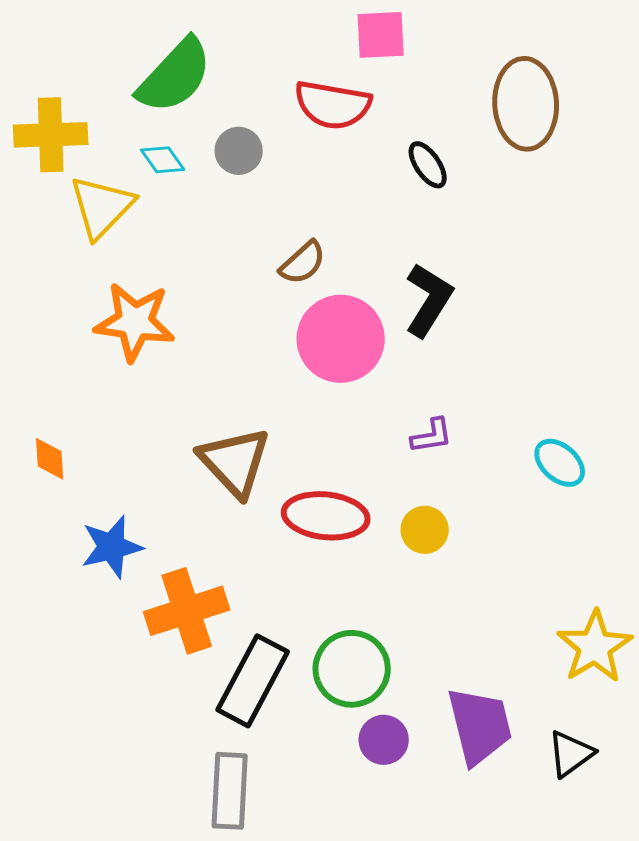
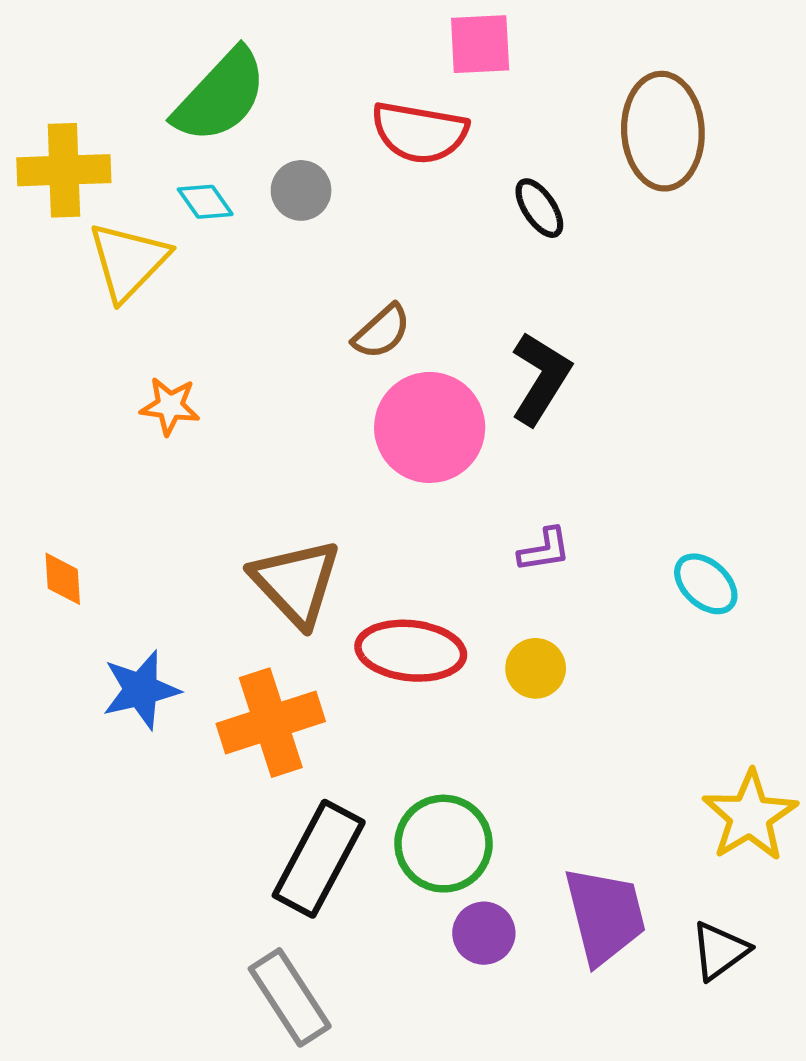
orange star: (135, 322) -> (170, 406), size x0.6
orange cross: (187, 611) -> (271, 723), moved
gray rectangle: (230, 791) -> (290, 997), turned -36

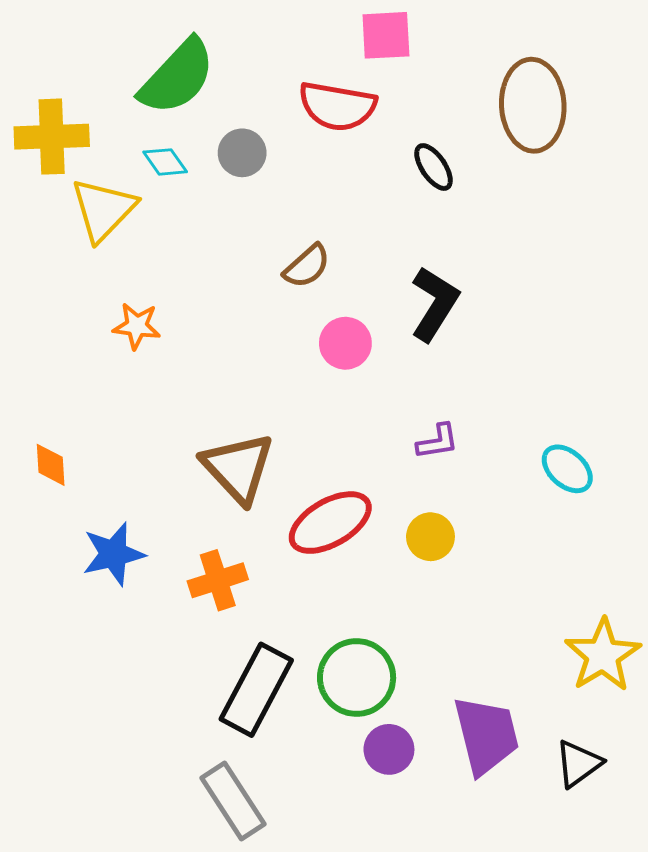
pink circle: (430, 427) -> (345, 343), size x0.6
red ellipse: (411, 651) -> (330, 523), turned -36
orange cross: (271, 723) -> (218, 580), size x0.7

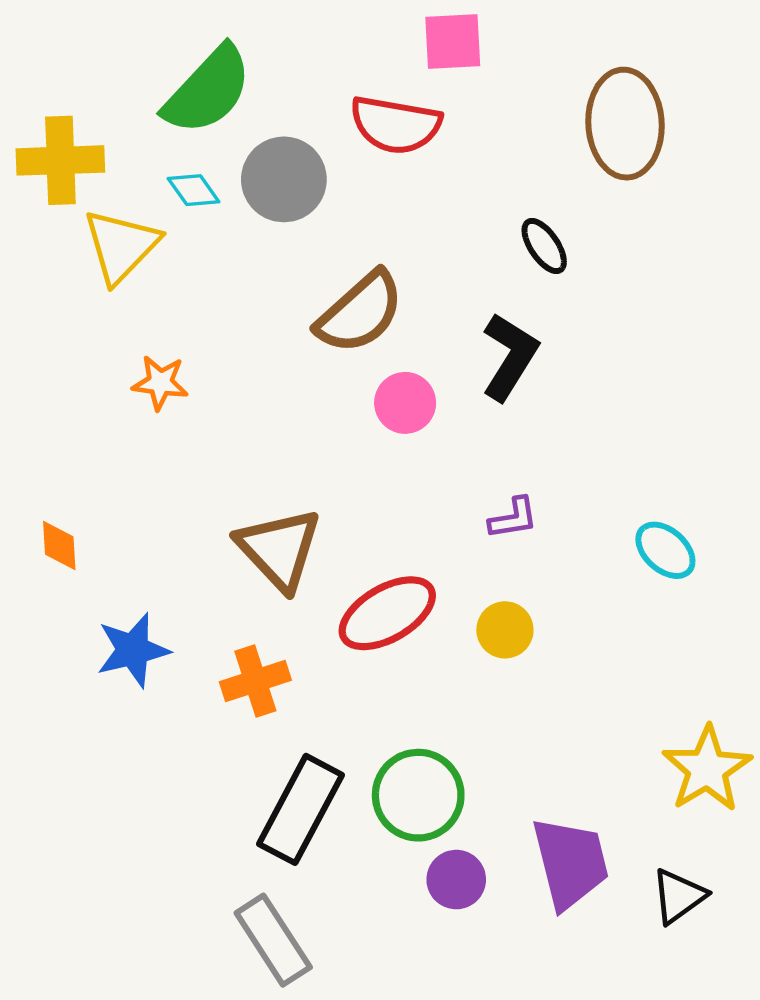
gray circle: (242, 153) -> (284, 179), size x1.5
black ellipse: (434, 167) -> (544, 246), moved
brown semicircle: (307, 266) -> (360, 313), size x1.6

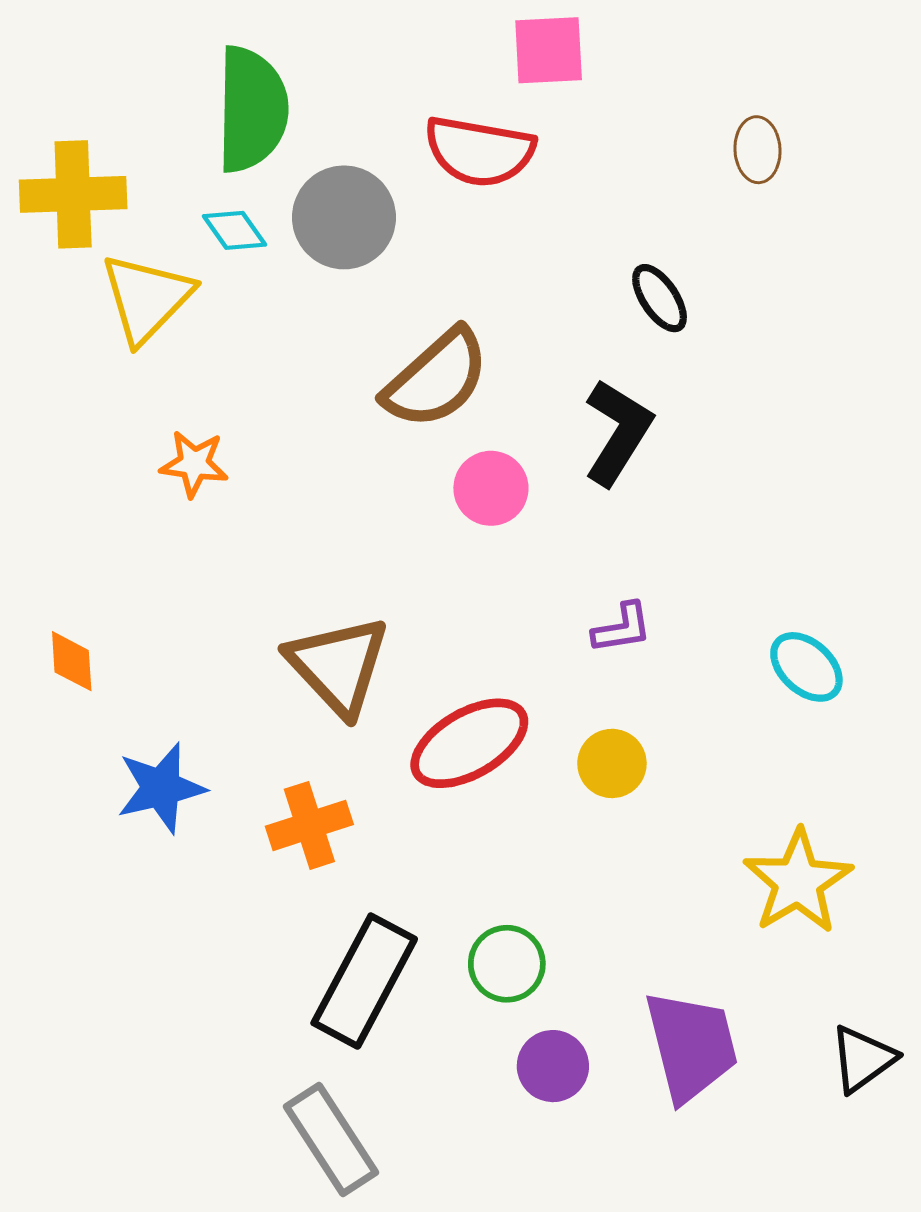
green semicircle: (208, 90) -> (252, 109), turned -42
brown ellipse: (625, 124) -> (757, 150), size x0.5
yellow star: (707, 769) -> (798, 882), moved
green circle: (418, 795) -> (507, 964), size x0.7
black triangle: (678, 896) -> (863, 1059), moved

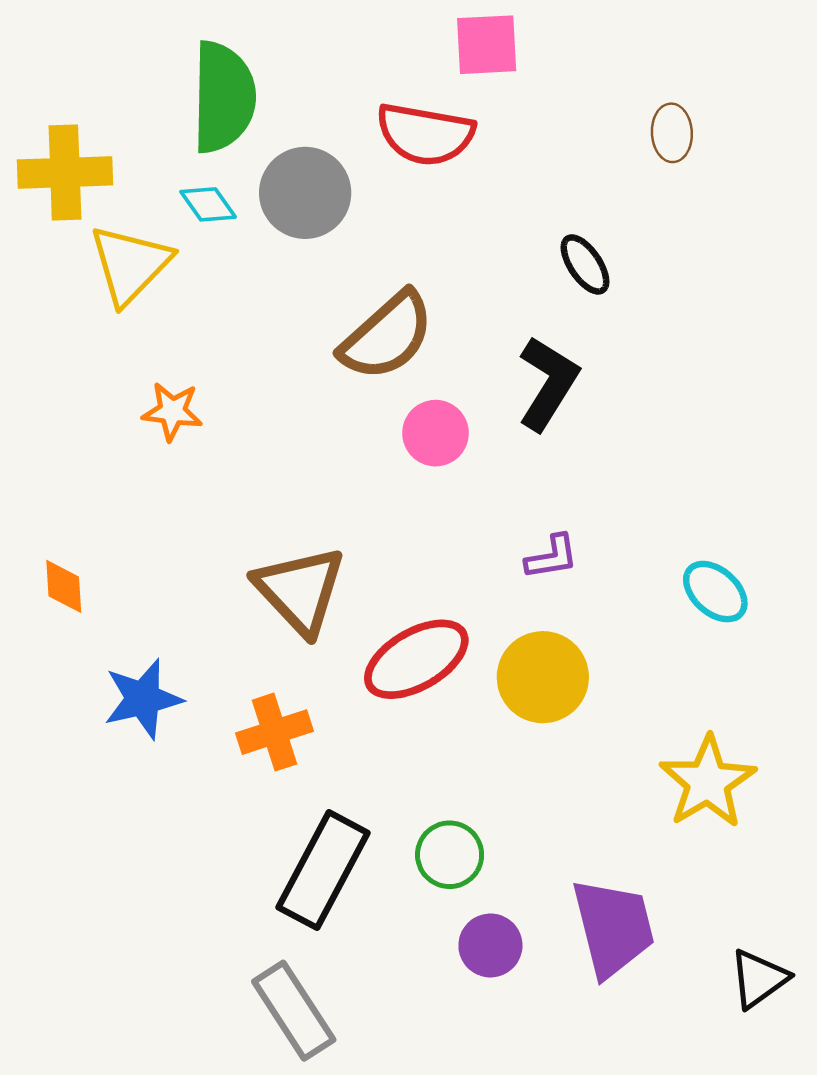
yellow circle: (612, 763) -> (543, 677), size x1.5
black triangle: (863, 1059) -> (759, 979), moved

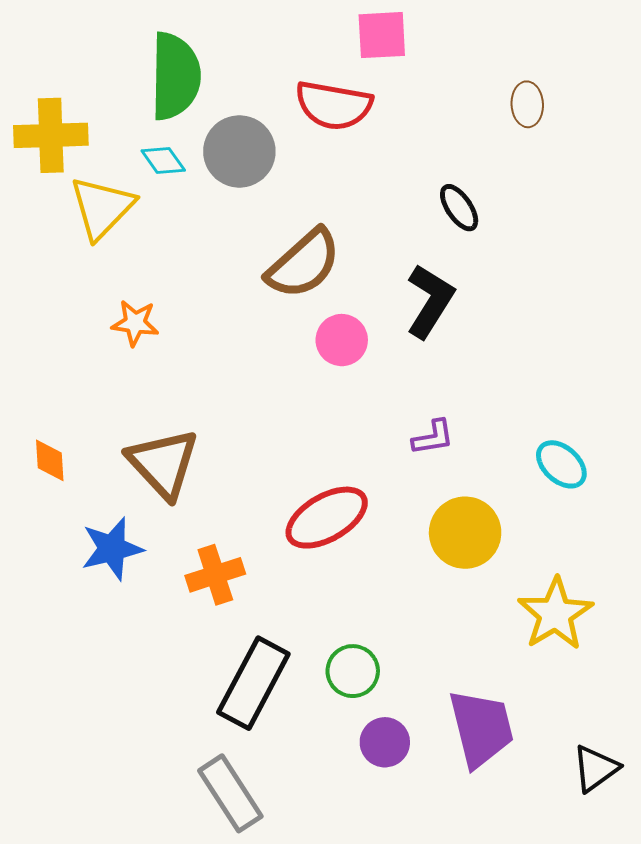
brown triangle: (300, 590) -> (163, 463), moved
yellow circle: (543, 677) -> (465, 533), moved

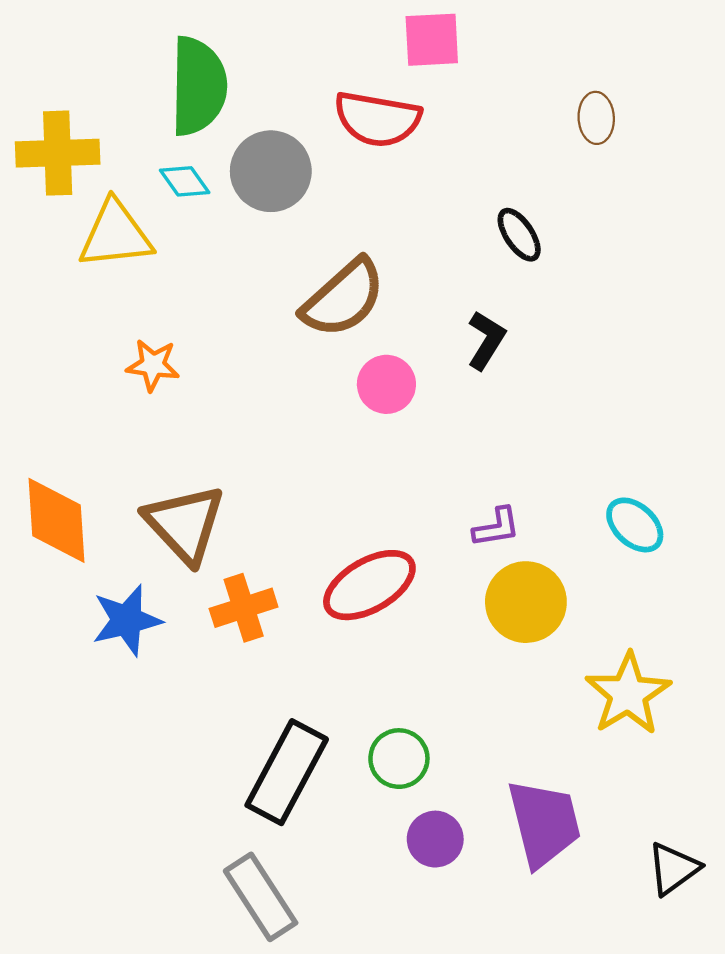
yellow triangle: (102, 208) -> (115, 235), turned 40
black L-shape: (430, 301) -> (486, 340), size x0.7
purple L-shape: (433, 437) -> (496, 527), moved
orange diamond: (50, 460) -> (56, 520), size x1.8
orange cross: (215, 575) -> (244, 608), moved

